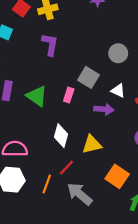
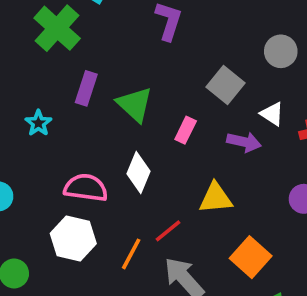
pink rectangle: (69, 95) -> (186, 130), moved
white diamond: (61, 136) -> (139, 172), moved

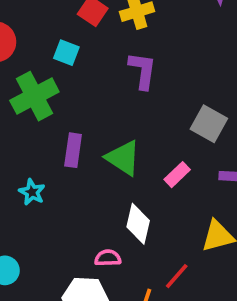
green cross: (57, 28) -> (34, 96), turned 30
pink rectangle: (186, 130) -> (177, 175), turned 30
pink semicircle: (86, 188) -> (108, 258), moved, size x0.6

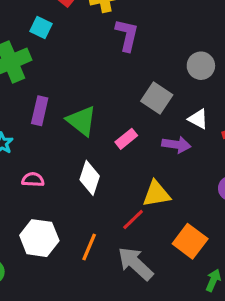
purple L-shape: (143, 70) -> (127, 35), moved
pink semicircle: (108, 258) -> (33, 180), moved
red line: (177, 276) -> (133, 219), moved

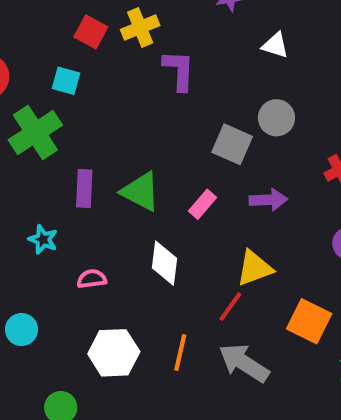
gray circle: (201, 66) -> (276, 118), moved
white triangle: (198, 119) -> (275, 45), moved

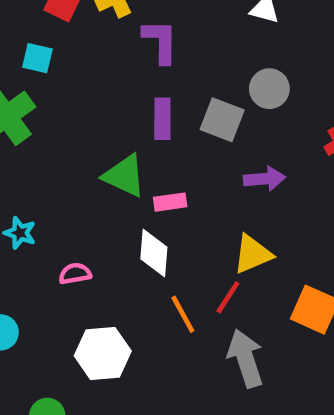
purple rectangle: (84, 188) -> (162, 119), moved
pink rectangle: (203, 204) -> (170, 202), moved, turned 44
orange line: (180, 353) -> (183, 314), moved, turned -39
gray arrow: (244, 363) -> (245, 358), turned 42

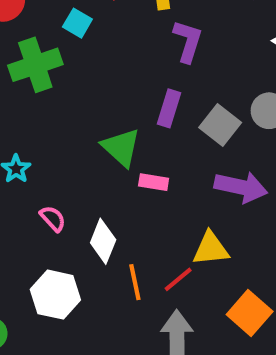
purple arrow: (264, 179) -> (241, 187), size x1.4
white diamond: (154, 253) -> (103, 241), moved
pink semicircle: (75, 274) -> (53, 219), turned 40

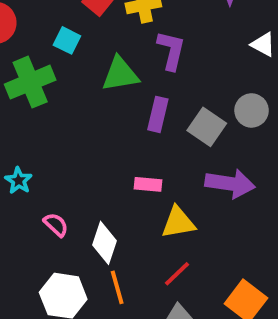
green triangle: (121, 147) -> (120, 74), moved, turned -48
yellow triangle: (211, 249) -> (178, 222), moved
orange line: (135, 282) -> (117, 287), moved

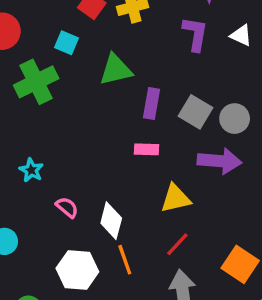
purple L-shape: (171, 50) -> (195, 34), moved
gray circle: (252, 110) -> (235, 119), moved
pink rectangle: (148, 184) -> (147, 149), moved

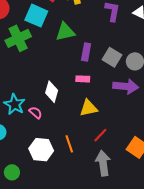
cyan square: (66, 43) -> (36, 16), size x1.6
cyan star: (31, 170) -> (15, 104), moved, size x1.5
yellow triangle: (176, 198) -> (89, 108), moved
white diamond: (111, 221) -> (52, 92), moved

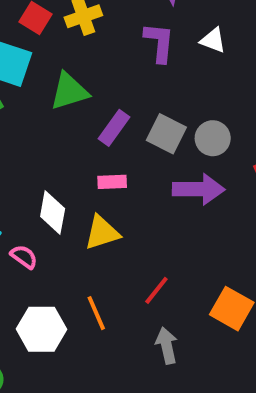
purple rectangle: (86, 52) -> (114, 128), turned 30
yellow triangle: (89, 108) -> (102, 233), moved
gray arrow: (103, 163) -> (167, 346), size x0.7

